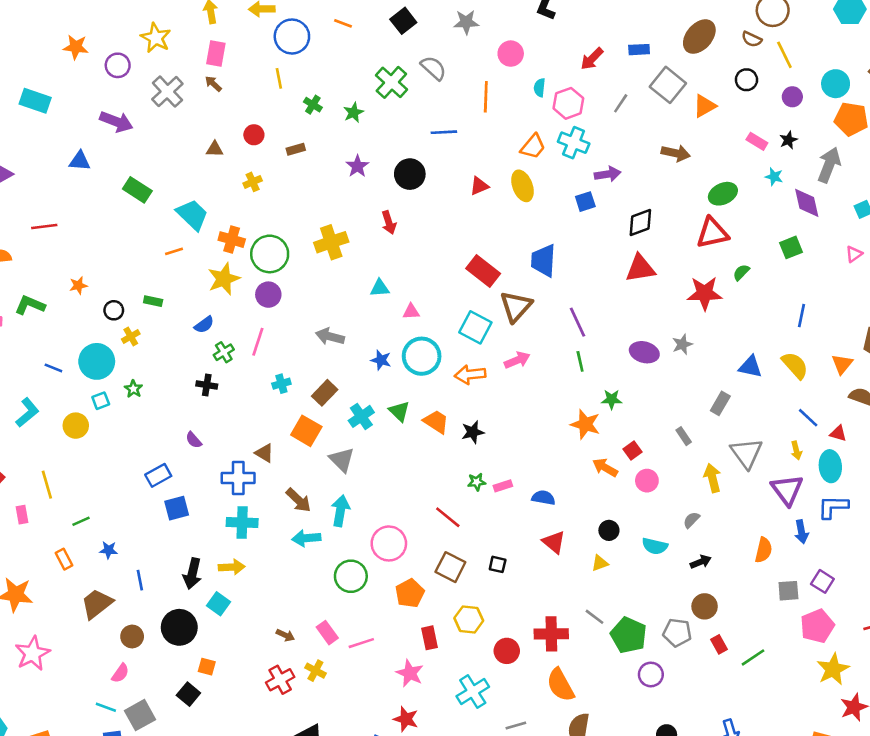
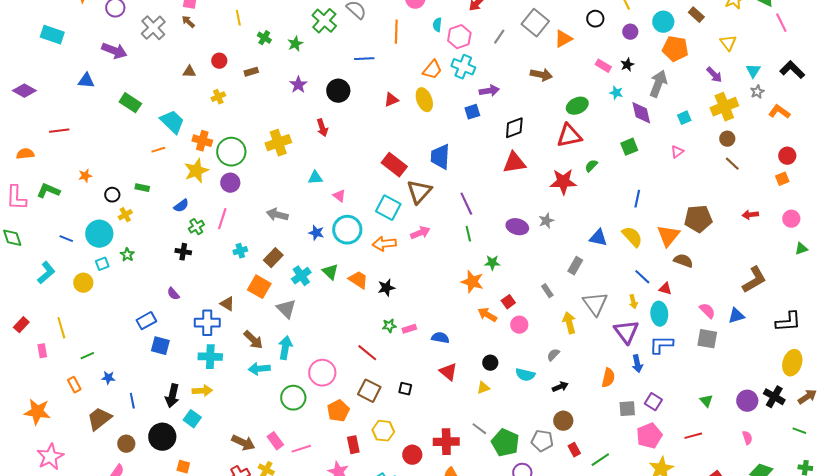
pink triangle: (411, 312) -> (339, 196), turned 40
orange triangle: (842, 364) -> (668, 236), size x1.4
blue square: (177, 508) -> (160, 346), turned 30
brown arrow: (285, 635) -> (243, 443), size x1.6

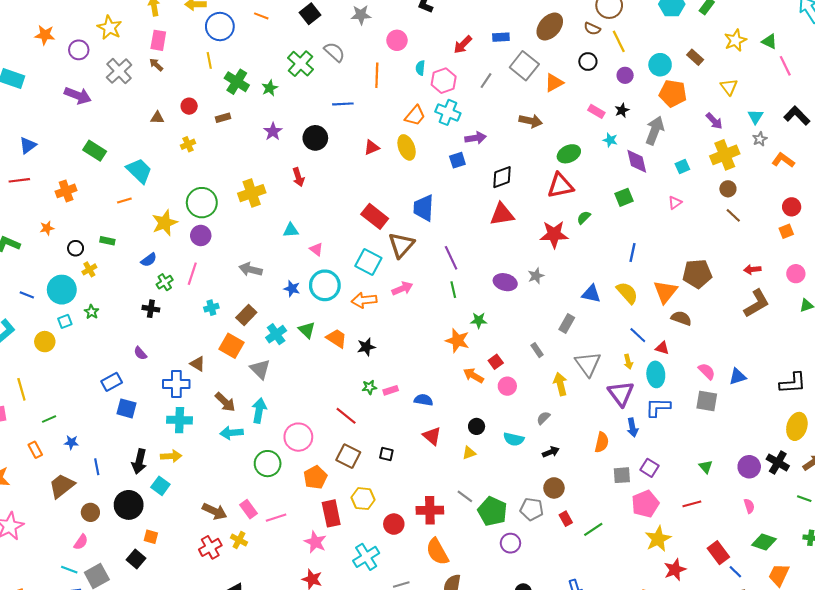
green cross: (264, 38) -> (237, 82), size x1.6
blue triangle: (86, 81) -> (28, 145), moved, turned -42
orange cross: (202, 141) -> (66, 191), moved, turned -36
brown L-shape: (754, 280) -> (757, 303), moved
red rectangle: (353, 445) -> (331, 513), size x1.4

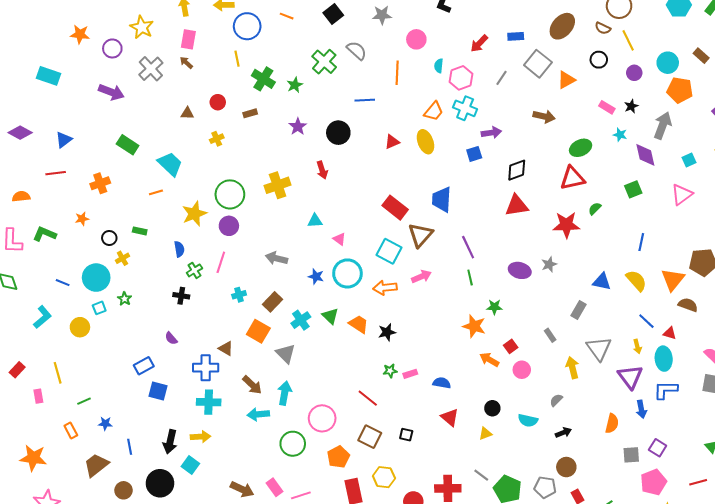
pink triangle: (675, 203) -> (682, 194), size x1.6
blue semicircle: (149, 260) -> (179, 249), turned -63

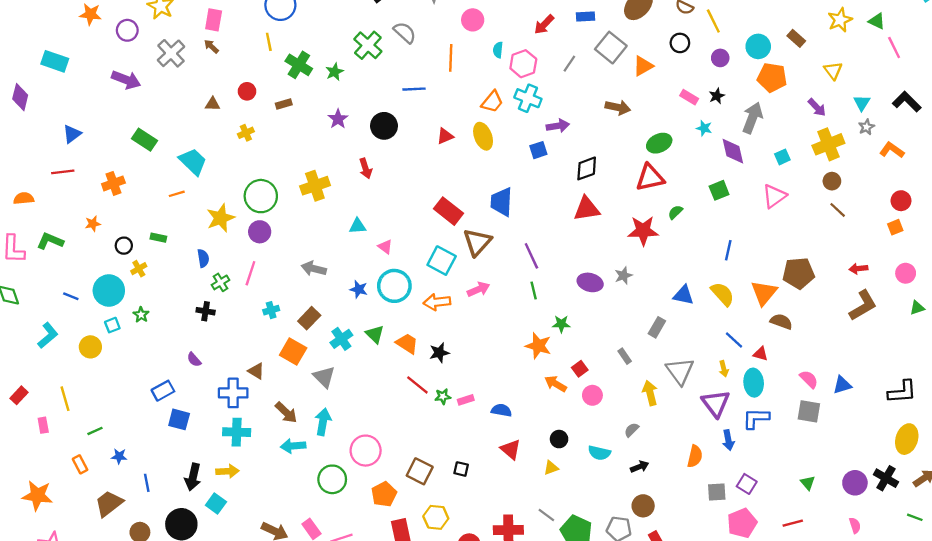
purple diamond: (20, 133) -> (20, 97), moved, turned 75
red line: (368, 398) -> (417, 385), moved

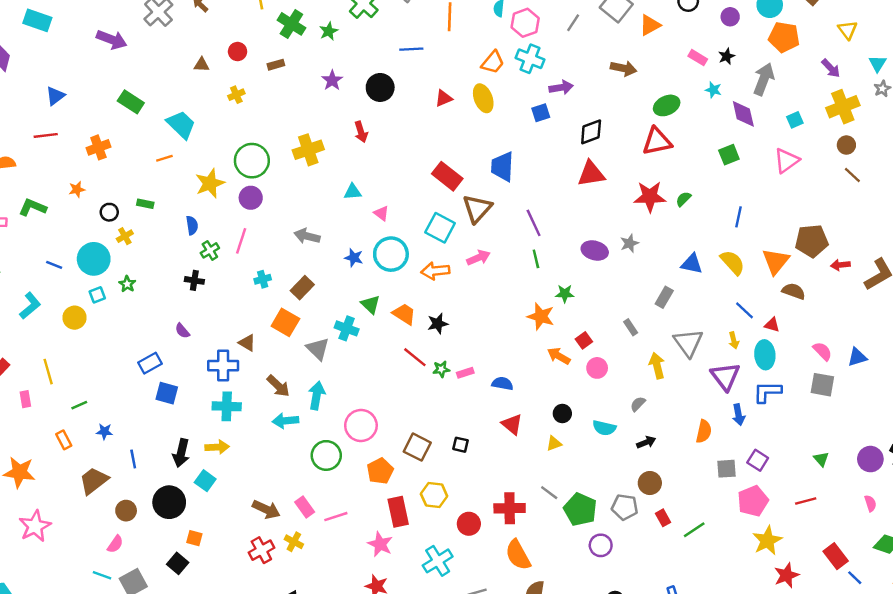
green semicircle: (675, 212) -> (683, 199), moved
red arrow: (858, 269) -> (840, 265), moved
cyan cross: (341, 339) -> (347, 328), moved, turned -35

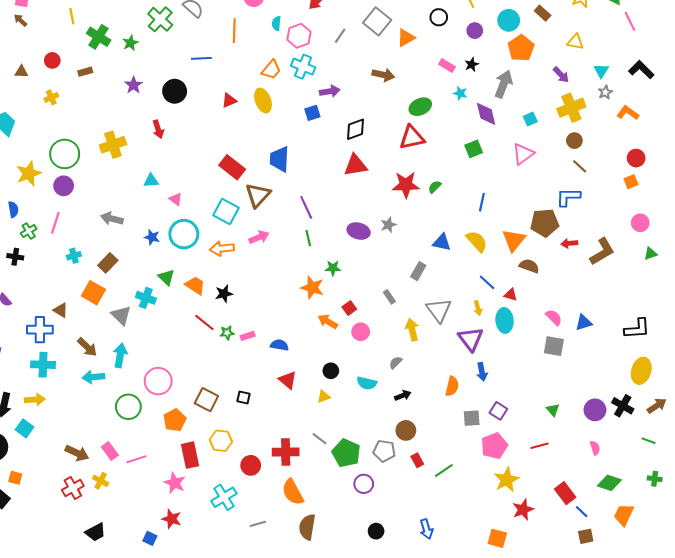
yellow triangle: (848, 30) -> (575, 42), turned -42
orange pentagon: (784, 37) -> (521, 48), turned 30
blue L-shape: (767, 392) -> (568, 197), moved

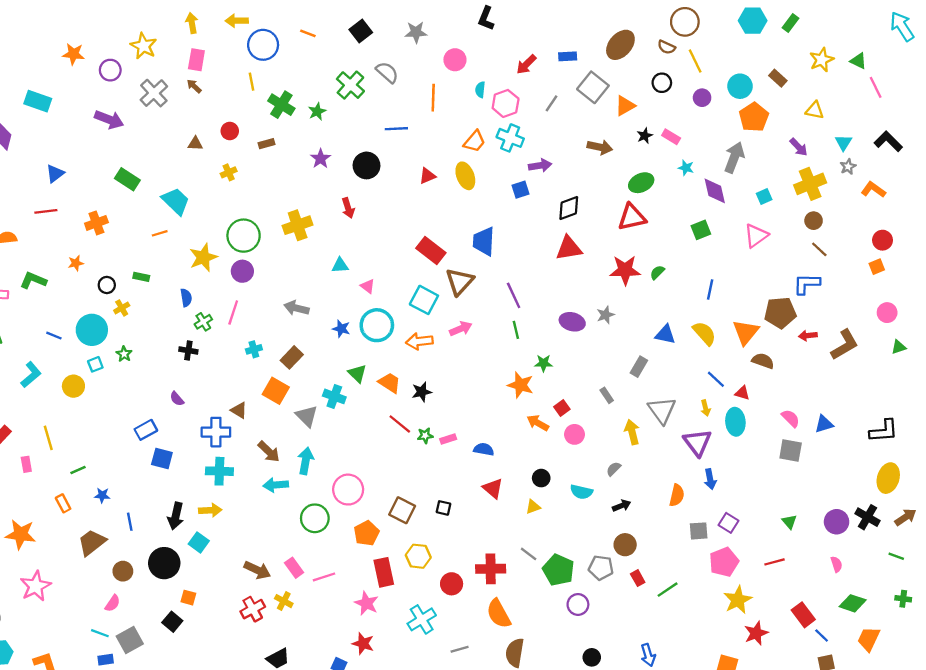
black star: (472, 65) -> (645, 136), moved

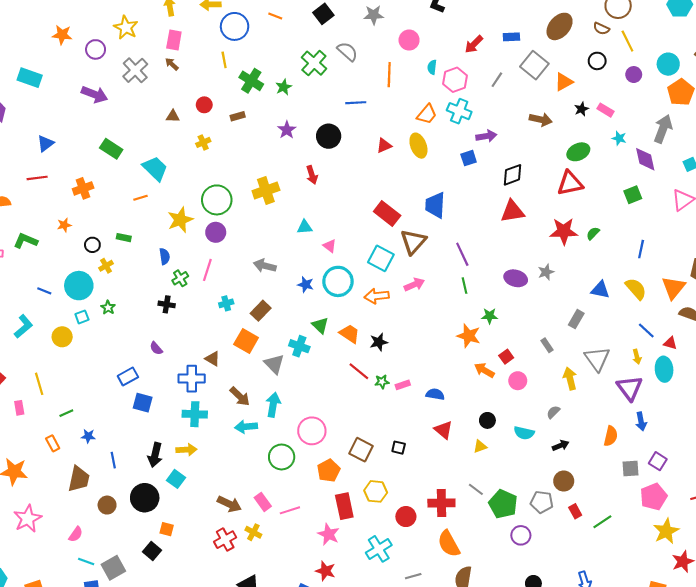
brown trapezoid: (92, 542) -> (79, 479), turned 140
pink semicircle: (113, 603) -> (76, 534), moved

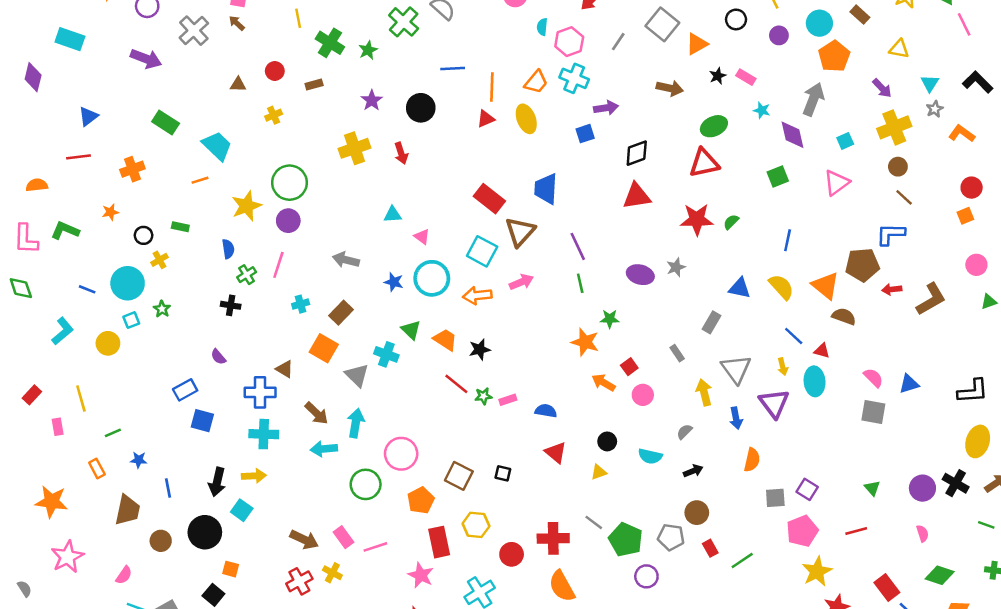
orange line: (389, 75) -> (492, 87), moved
yellow cross: (266, 191) -> (355, 148), moved
orange triangle: (673, 288) -> (826, 286), turned -30
blue arrow: (641, 421) -> (736, 418), moved

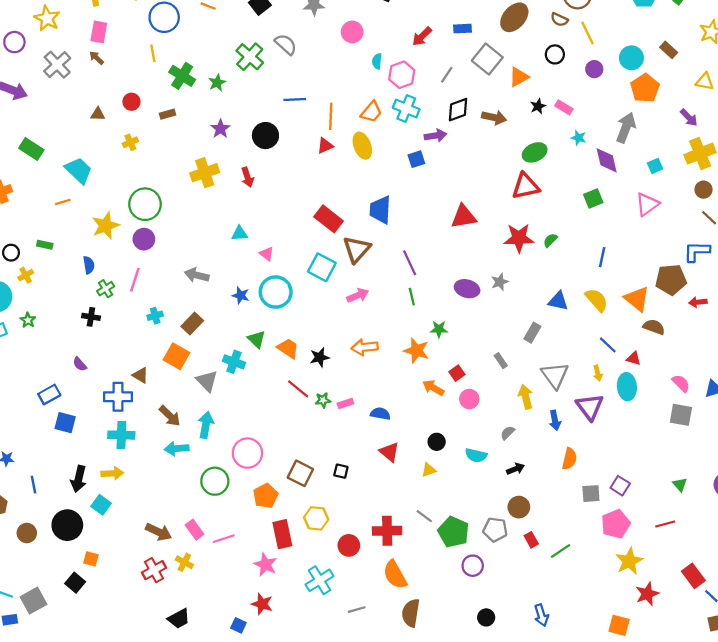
black diamond: (637, 153) -> (458, 110), moved
orange arrow: (477, 295) -> (365, 347), moved

